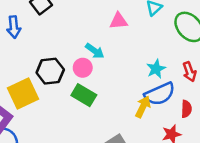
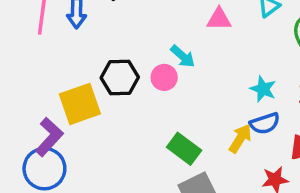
cyan star: (156, 69) -> (263, 89), turned -30
blue semicircle: (160, 94) -> (265, 123), size x0.7
green rectangle: (84, 95) -> (184, 149), moved

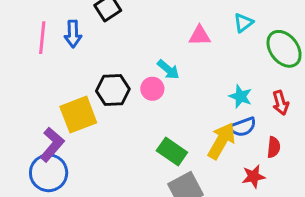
yellow arrow: (240, 138) -> (222, 141), size x1.4

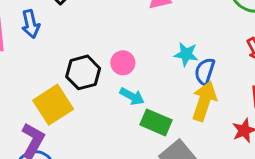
cyan arrow: (168, 70) -> (132, 96), moved
cyan star: (241, 96) -> (186, 54), moved
blue semicircle: (243, 127) -> (205, 71), moved, turned 140

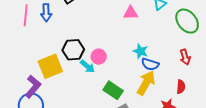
pink circle: (123, 63) -> (99, 57), moved
blue semicircle: (205, 71) -> (150, 64), turned -102
cyan arrow: (132, 96) -> (88, 66), moved

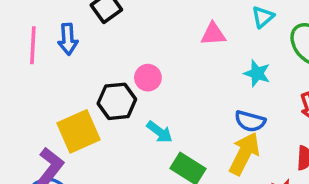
cyan star: (141, 51) -> (257, 73), moved
pink circle: (99, 57) -> (148, 78), moved
cyan arrow: (88, 66) -> (160, 132), moved

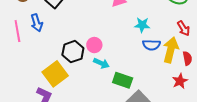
cyan star: (257, 73) -> (142, 25), moved
pink circle: (148, 78) -> (94, 45), moved
yellow arrow: (244, 154) -> (171, 50), moved

